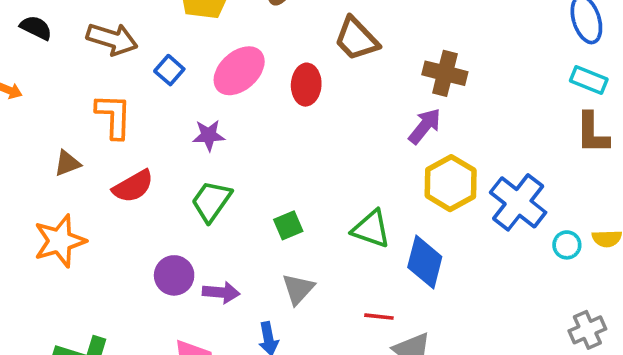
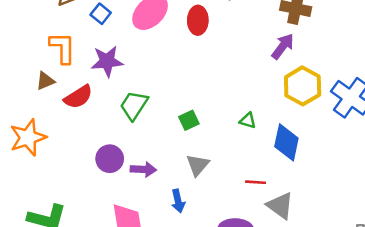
purple star: (209, 135) -> (107, 61), moved, size x1.4
brown triangle: (67, 163) -> (45, 81), moved
green triangle: (371, 229) -> (248, 120), size x0.6

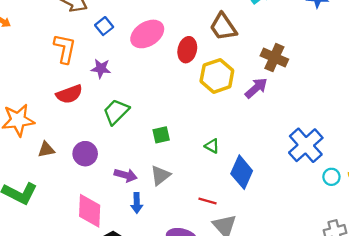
purple star: (107, 61) -> (101, 69), size x0.7
brown triangle: (45, 81) -> (46, 150), moved
yellow hexagon: (303, 86) -> (217, 76), moved
purple arrow: (143, 169) -> (126, 175), moved

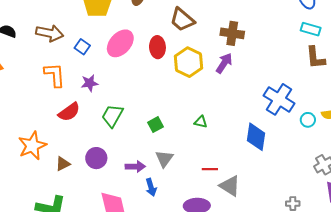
blue diamond: (242, 172) -> (256, 137), moved

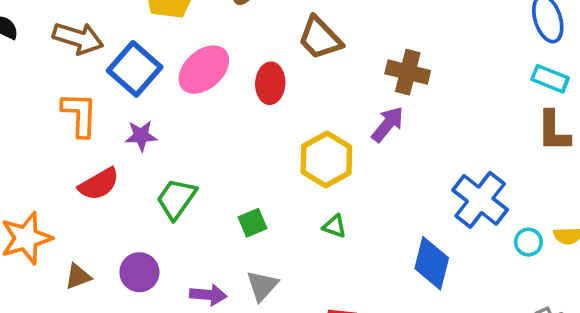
blue square: (82, 47) -> (135, 69), size x1.8
yellow hexagon: (188, 62) -> (326, 159), moved

